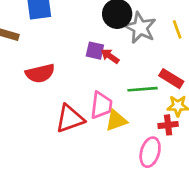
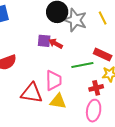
red triangle: (70, 119) -> (32, 93), turned 35
yellow triangle: (116, 120) -> (58, 101), moved, turned 36
red cross: (168, 125) -> (96, 88), moved

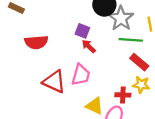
red arrow: (56, 44) -> (89, 46), moved
green line: (82, 65) -> (131, 40), moved
yellow triangle: (58, 101) -> (95, 106), moved

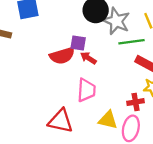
red semicircle: (36, 42) -> (62, 56), moved
red triangle: (54, 82) -> (60, 121), moved

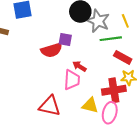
red arrow: (88, 58) -> (79, 66), moved
red cross: (136, 102) -> (114, 90), size x1.6

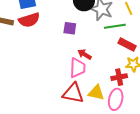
red semicircle: (51, 50) -> (29, 20), moved
red cross: (114, 90) -> (119, 77), size x0.7
red triangle: (50, 106) -> (73, 93), moved

